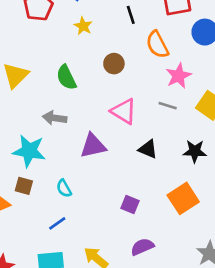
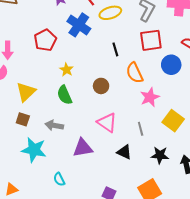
yellow star: (83, 26) -> (67, 70), moved
gray line: (168, 106) -> (141, 129), moved, turned 56
brown square: (24, 186) -> (23, 119), moved

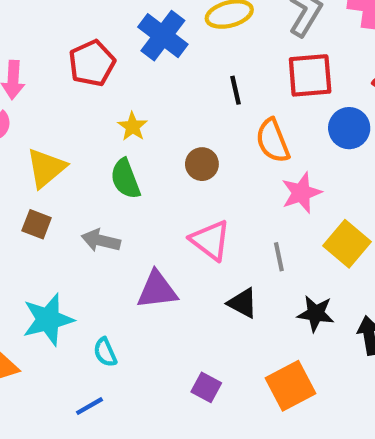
cyan star: (34, 150) -> (48, 320), moved, turned -30

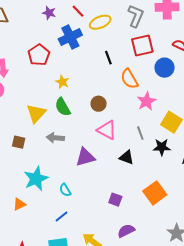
blue cross: (163, 36) -> (70, 37), turned 35
brown circle: (202, 164) -> (99, 104), moved
yellow triangle: (46, 168) -> (36, 113), moved
brown square: (37, 224) -> (19, 142), moved
black star: (316, 314) -> (162, 147), moved

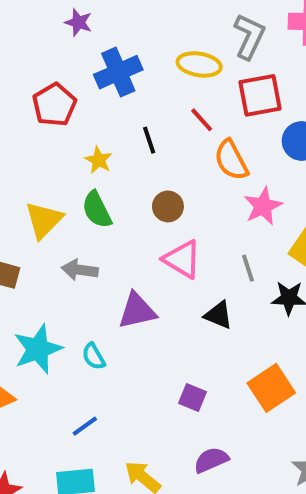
red line: (78, 11) -> (202, 120), moved
yellow ellipse: (100, 22) -> (199, 64), moved, turned 30
black line: (108, 58) -> (149, 140), moved
cyan semicircle: (65, 190) -> (94, 356), moved

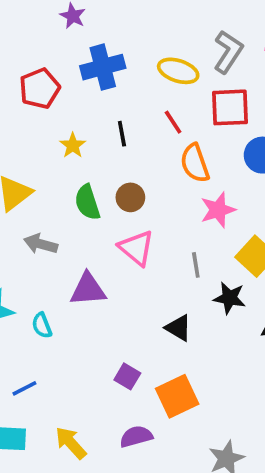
green semicircle: (97, 210) -> (87, 202), moved
black triangle: (218, 315) -> (178, 328), moved
orange square: (271, 388) -> (177, 396), moved

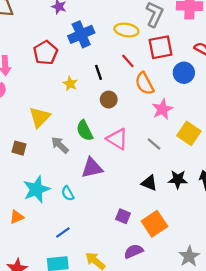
brown circle: (130, 197) -> (109, 100), moved
green semicircle: (87, 202) -> (85, 131), moved
gray arrow: (41, 244) -> (60, 145), turned 36
gray line: (196, 265) -> (154, 144), turned -32
black star: (229, 298) -> (178, 179), moved

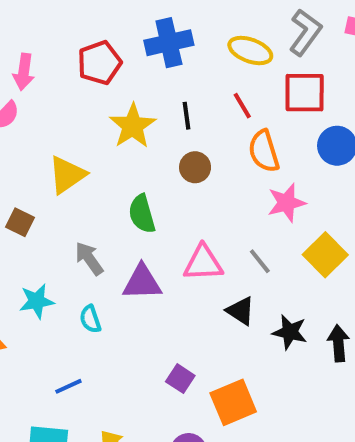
yellow star: (70, 84) -> (133, 126), size x1.6
pink triangle: (117, 139) -> (203, 263), moved, turned -45
gray arrow: (60, 145) -> (89, 259), moved
black triangle: (149, 183) -> (241, 311), moved
cyan star: (36, 189) -> (37, 301), size x0.7

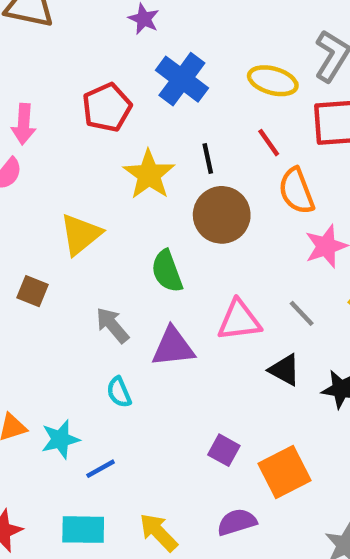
blue cross: (169, 43) -> (182, 79), turned -36
brown circle: (195, 167) -> (222, 215), size x1.6
cyan star: (37, 301) -> (60, 439), moved

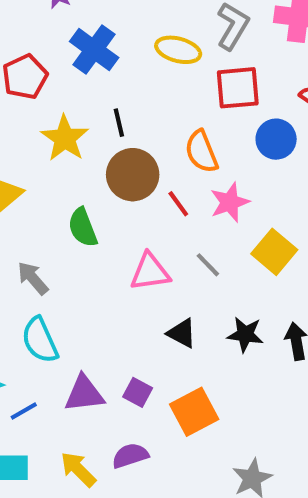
red line: (269, 143) -> (178, 204), moved
purple triangle: (173, 347) -> (84, 394), moved
black triangle: (285, 370) -> (182, 333), moved
cyan semicircle: (119, 392) -> (40, 340), size x1.6
purple semicircle: (237, 522) -> (130, 456), moved

